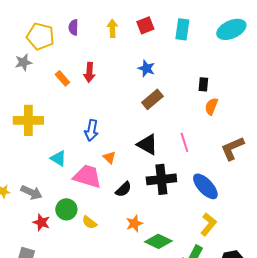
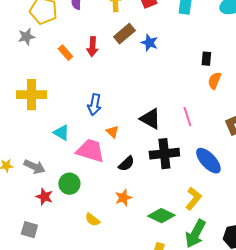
brown rectangle: (152, 99) -> (124, 34), moved
yellow semicircle: (89, 222) -> (92, 220), moved
orange star: (134, 223) -> (123, 198), moved
yellow L-shape: (208, 224) -> (193, 199), moved

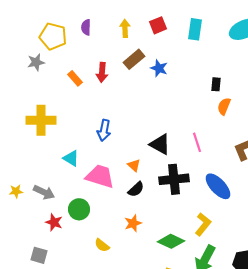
orange triangle: (112, 132) -> (134, 165), moved

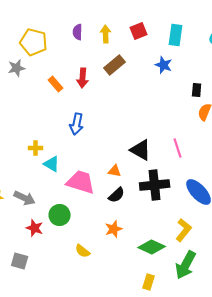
purple semicircle: (86, 27) -> (78, 32), moved
blue star: (159, 68) -> (164, 65), moved
yellow cross: (41, 120) -> (36, 148), moved, size x0.5
blue arrow: (104, 130) -> (77, 124), moved
orange triangle: (134, 165) -> (115, 171), turned -32

